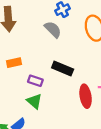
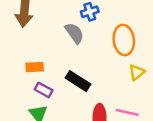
orange rectangle: (14, 63) -> (35, 67), moved

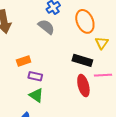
black rectangle: (78, 81) -> (82, 60), moved

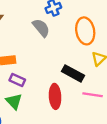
red ellipse: (83, 86) -> (55, 96), moved

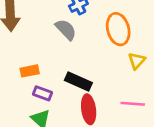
black rectangle: (73, 73) -> (78, 81), moved

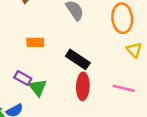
yellow triangle: (137, 61) -> (134, 50), turned -35
purple rectangle: (42, 93) -> (23, 78), moved

